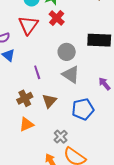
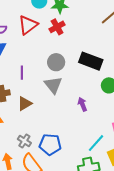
blue pentagon: (83, 109) -> (50, 144), moved
gray cross: (61, 137) -> (24, 141), turned -32

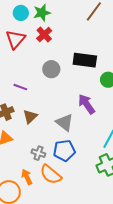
purple line: (22, 73) -> (20, 87), turned -56
gray triangle: (53, 85) -> (65, 122), moved
purple arrow: (82, 104) -> (87, 104), size x1.5

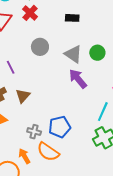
black rectangle: (85, 60) -> (72, 18), moved, size x0.6
purple line: (20, 87) -> (11, 67), turned 48
gray triangle: (65, 122) -> (73, 54), moved

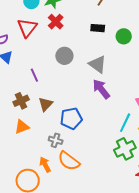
green circle: (97, 53) -> (124, 36), moved
blue pentagon: (60, 127) -> (71, 118), moved

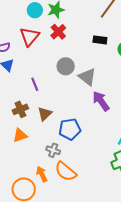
gray triangle: (98, 64) -> (87, 77), moved

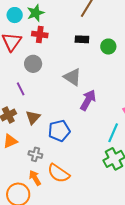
red cross: (58, 32) -> (40, 34), turned -35
gray circle: (66, 66) -> (33, 64), moved
purple arrow: (101, 101) -> (88, 100), turned 70
gray cross: (53, 150) -> (35, 154), moved

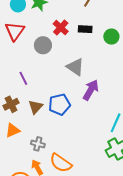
red cross: (40, 34) -> (61, 28), moved, turned 35
gray circle: (33, 64) -> (43, 45), moved
blue pentagon: (59, 131) -> (59, 105), moved

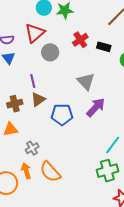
gray circle: (43, 45) -> (50, 52), moved
brown triangle: (36, 107) -> (38, 100), moved
gray cross: (38, 144) -> (32, 148), turned 32

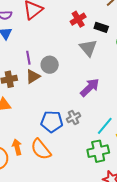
gray circle: (50, 52) -> (50, 65), moved
gray triangle: (86, 81) -> (88, 48), moved
blue pentagon: (62, 115) -> (52, 122), moved
gray cross: (32, 148) -> (74, 117), moved

